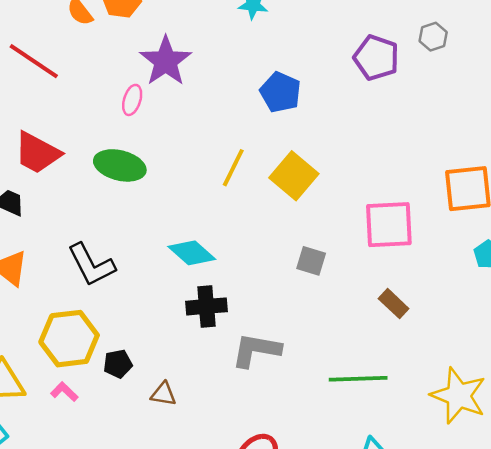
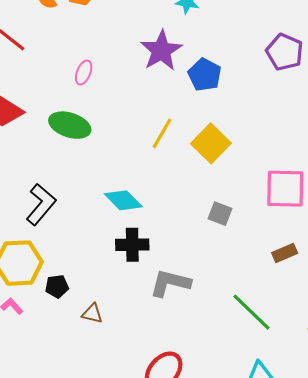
purple star: (166, 61) -> (161, 51), moved
black L-shape: (91, 265) -> (41, 204), turned -117
brown rectangle: (394, 304) -> (285, 253), turned -70
green line: (358, 379) -> (252, 312), turned 42

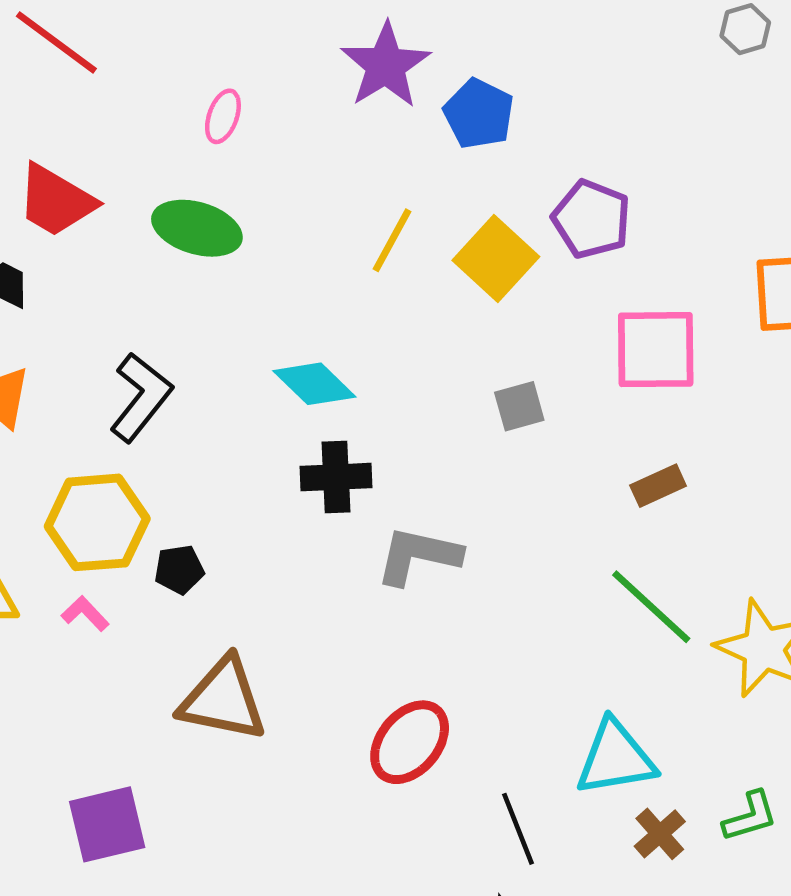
purple pentagon: (285, 52) -> (591, 219), moved
gray square: (220, 214) -> (519, 406), turned -35
green line: (252, 312) -> (651, 607), moved
brown triangle: (92, 314) -> (223, 700), moved, size x2.0

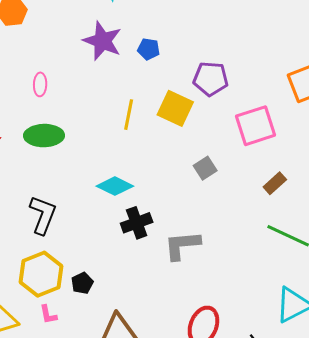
blue pentagon: (479, 114) -> (149, 49), size x0.7
pink L-shape: (85, 614) -> (48, 315), turned -130

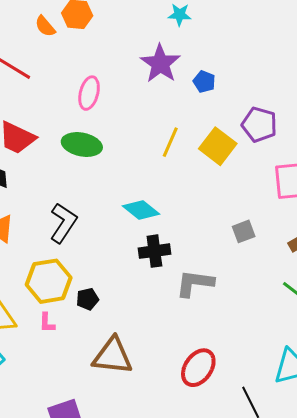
pink ellipse: (40, 84) -> (89, 93), size x1.4
gray square: (205, 168) -> (244, 231), moved

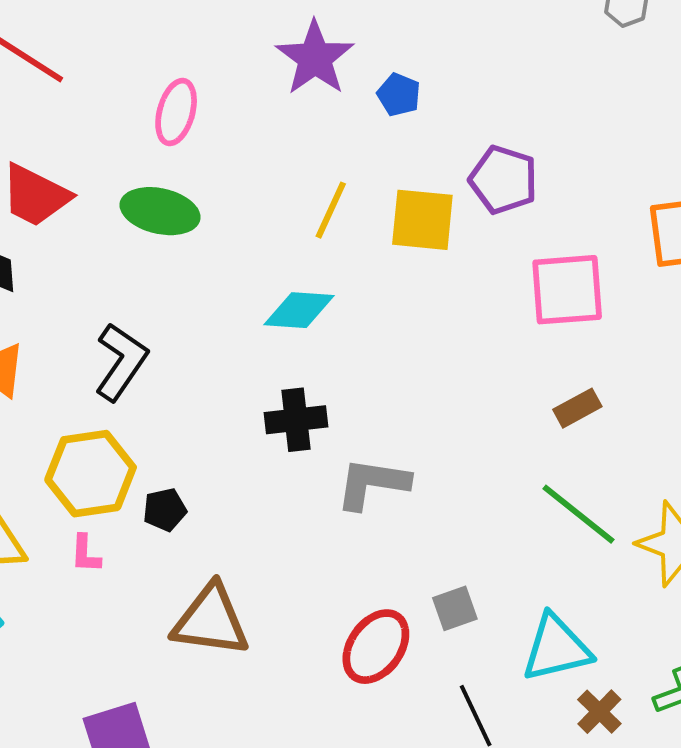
yellow square: (218, 146) -> (422, 220), turned -33
cyan diamond: (141, 210) -> (299, 310), moved, turned -36
gray square: (244, 231) -> (455, 608), moved

